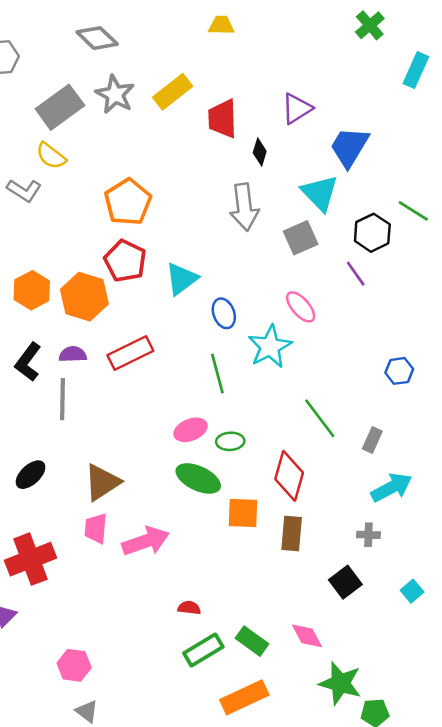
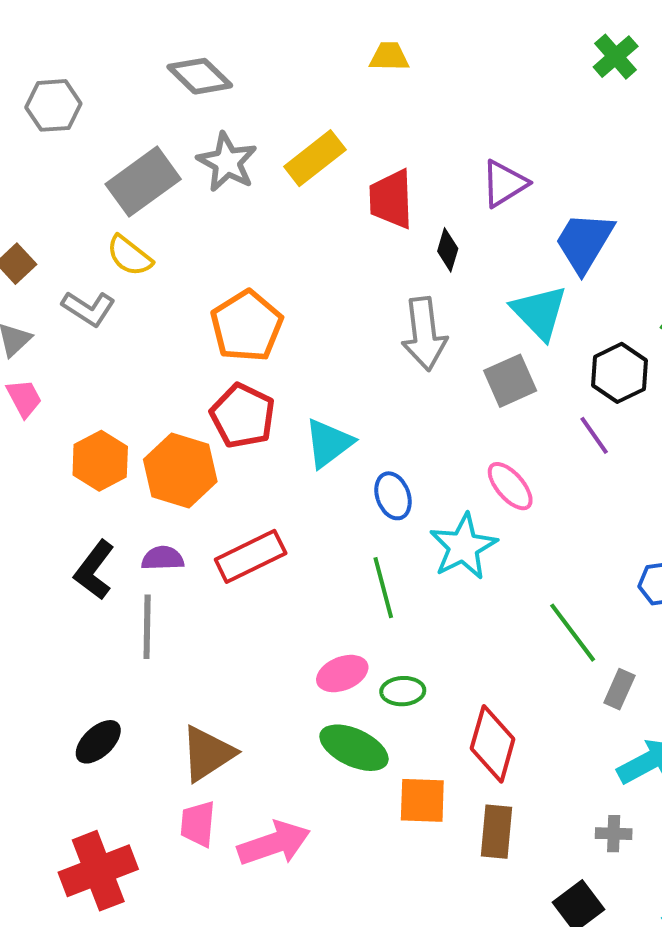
green line: (320, 418) -> (573, 633), moved

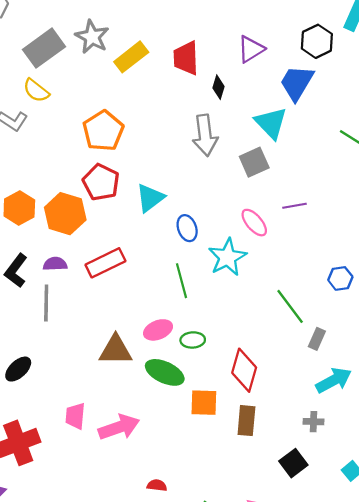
yellow rectangle: (315, 158) -> (131, 57), moved
black hexagon: (619, 373) -> (317, 41), moved
purple line: (594, 435) -> (294, 206), moved, turned -65
brown triangle: (208, 754) -> (116, 350), moved, turned 33

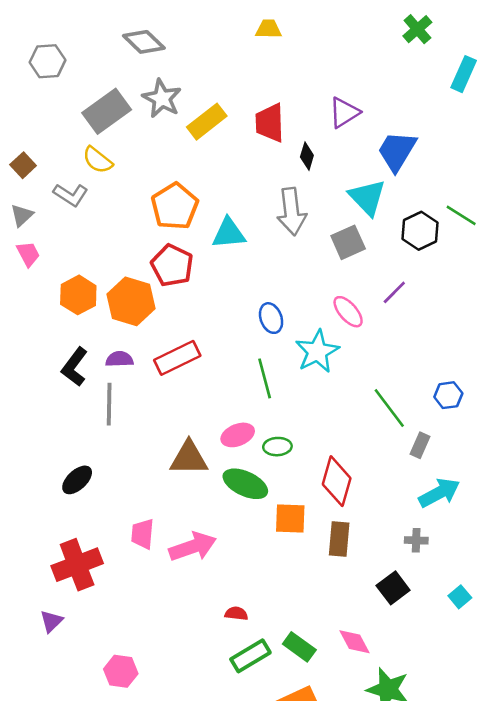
black hexagon: (317, 41) -> (420, 231), moved
cyan triangle: (150, 198) -> (229, 233), moved, turned 32
purple line: (294, 206) -> (394, 292), turned -35
blue hexagon: (340, 278) -> (448, 395), moved

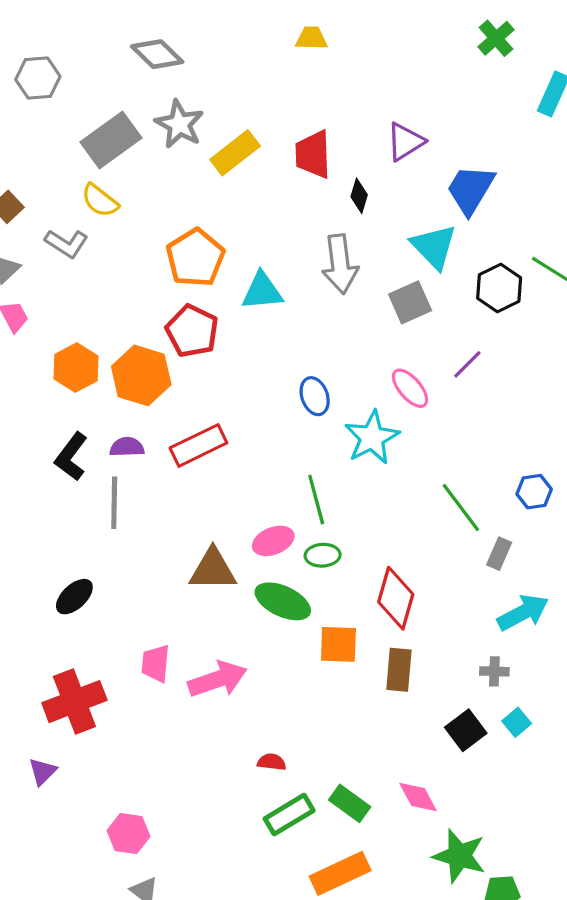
green line: (265, 378) -> (316, 500), moved
cyan square: (460, 597) -> (517, 722), moved

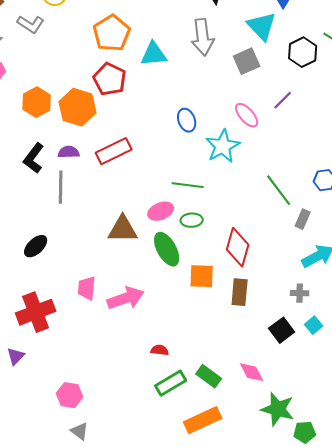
green line: (316, 500) -> (188, 185), turned -68
green ellipse: (283, 601) -> (167, 249), turned 36

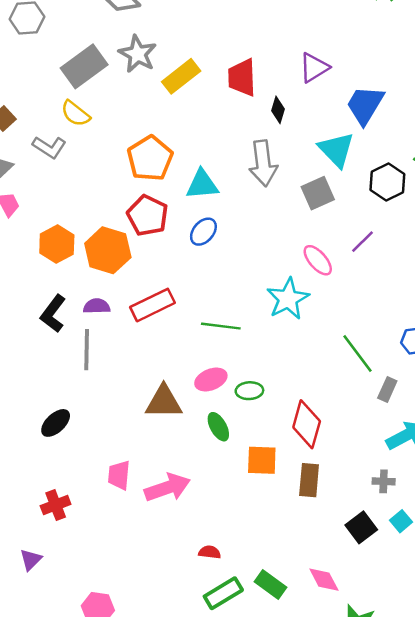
blue ellipse: (187, 120) -> (203, 232), moved, turned 60
green line: (188, 185) -> (221, 326), moved
green ellipse: (167, 249) -> (218, 427), size x0.7
red cross: (36, 312) -> (56, 505), size x0.6

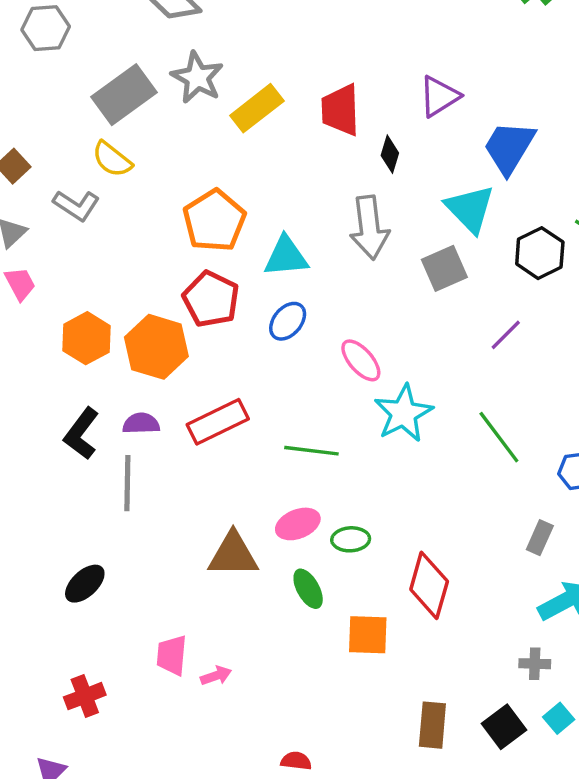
pink ellipse: (318, 260) -> (361, 360), moved
green line: (358, 353) -> (499, 437), moved
brown rectangle: (309, 480) -> (432, 725), moved
pink arrow: (167, 488) -> (216, 676), moved, size x0.5

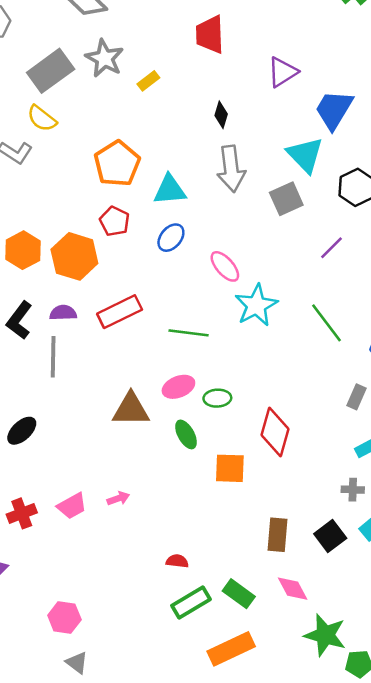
yellow rectangle: (257, 108) -> (148, 81), size x0.6
red trapezoid: (340, 110) -> (210, 34), moved
black diamond: (390, 154) -> (221, 115), moved
red pentagon: (211, 299) -> (115, 221), size x0.7
pink trapezoid: (172, 655) -> (72, 506), moved, turned -124

